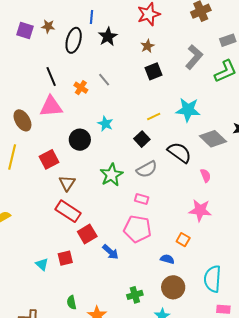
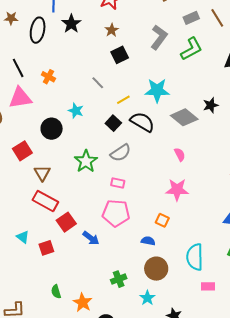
gray line: (104, 80) -> (98, 83), moved
black semicircle: (179, 152) -> (142, 122), moved
cyan triangle: (42, 264) -> (23, 237), moved

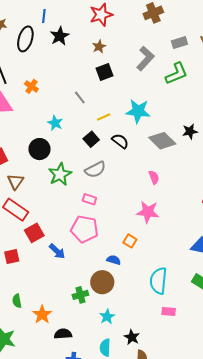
black semicircle: (142, 122) -> (120, 141), size x0.7
black circle: (52, 129) -> (40, 149), moved
brown circle: (156, 269) -> (102, 282), moved

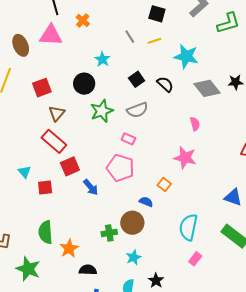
black square: (104, 72) -> (157, 14), turned 30
yellow line: (104, 117) -> (154, 41), moved
green semicircle: (17, 301) -> (46, 232), size x1.6
pink rectangle: (169, 311) -> (195, 259), turned -64

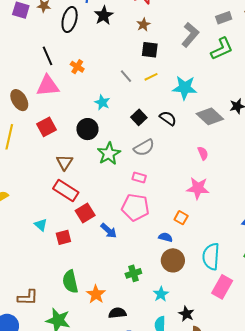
red square: (42, 88) -> (47, 127), moved
brown circle: (132, 223) -> (173, 260), moved
pink rectangle: (195, 259) -> (222, 287), size x1.6

